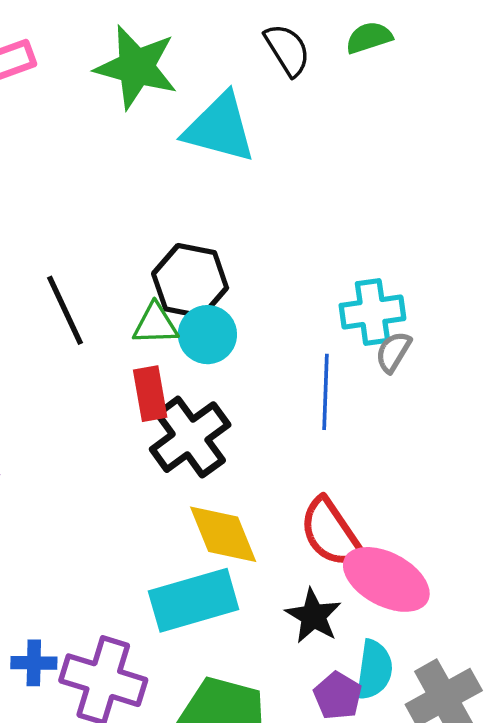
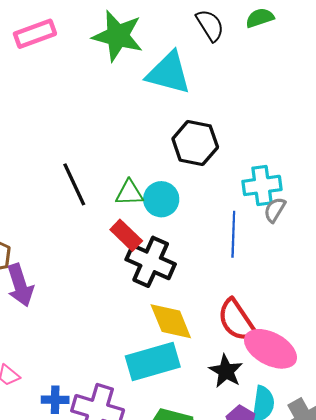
black hexagon: (190, 281) -> (195, 143), moved
red rectangle: (150, 394) -> (126, 235), turned -36
black cross: (190, 437) -> (151, 262), turned -30

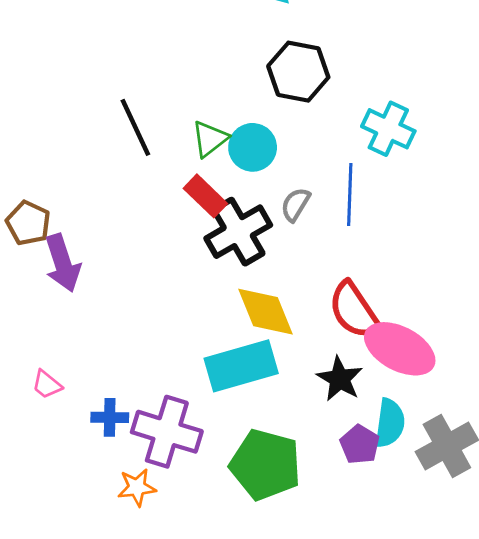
cyan cross: (262, 185) -> (388, 129), turned 33
green triangle: (129, 193) -> (210, 139), turned -36
gray semicircle: (275, 210) -> (295, 205), moved
black cross: (151, 262) -> (238, 232), turned 36

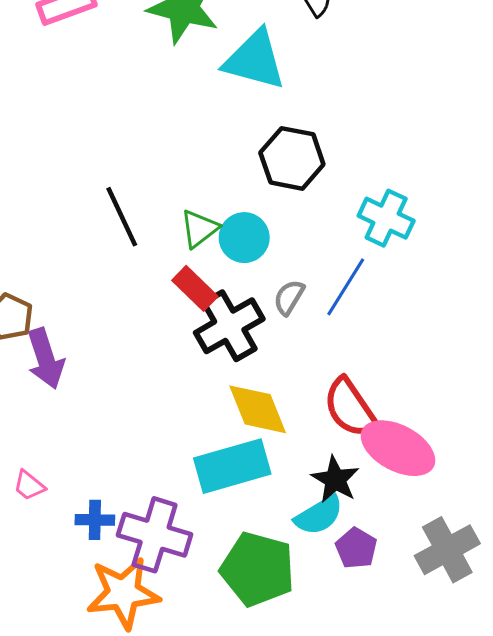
blue line: (350, 195) -> (346, 287), turned 30
cyan semicircle: (390, 423) -> (319, 515), moved, turned 51
orange star: (137, 487) -> (123, 593), size x1.8

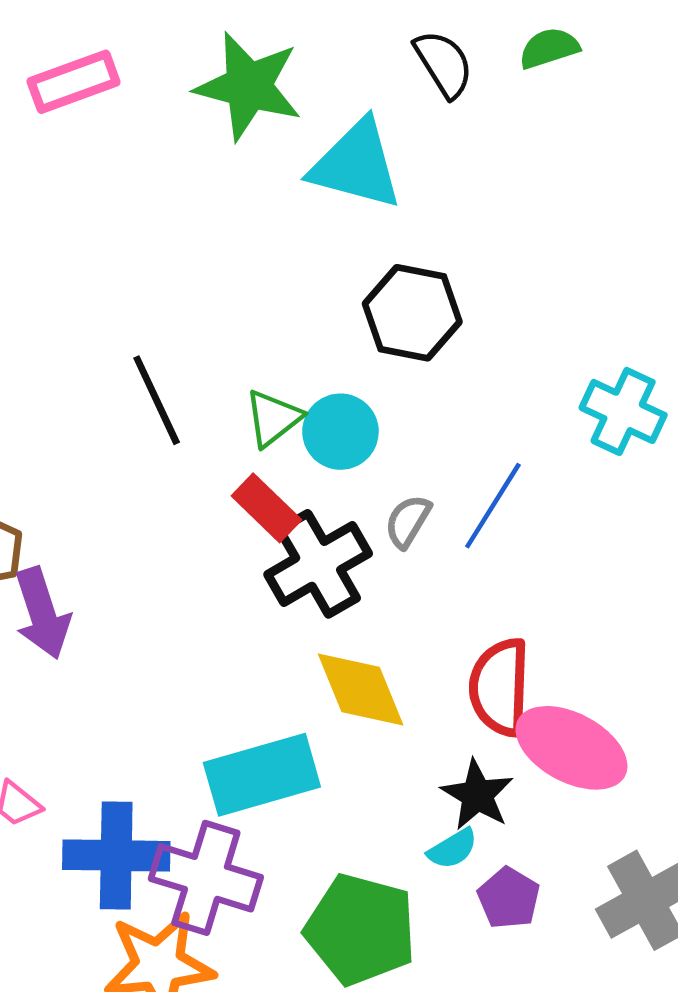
cyan cross: (386, 218) -> (623, 411), moved
red semicircle: (350, 408) -> (500, 687), turned 36
cyan rectangle: (232, 466) -> (262, 775), moved
cyan semicircle: (319, 515) -> (453, 849), size x0.7
blue cross: (95, 520) -> (116, 855), size x1.8

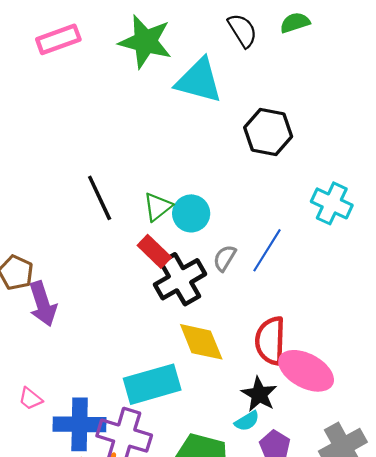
black hexagon: (412, 313) -> (268, 132), moved

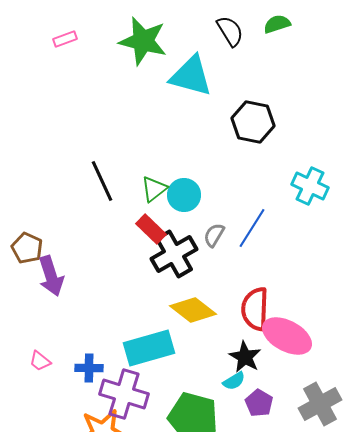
pink rectangle: (58, 39) -> (65, 39), size x0.6
yellow diamond: (201, 342) -> (193, 310), turned -30
blue cross: (80, 424) -> (89, 368), moved, size x0.6

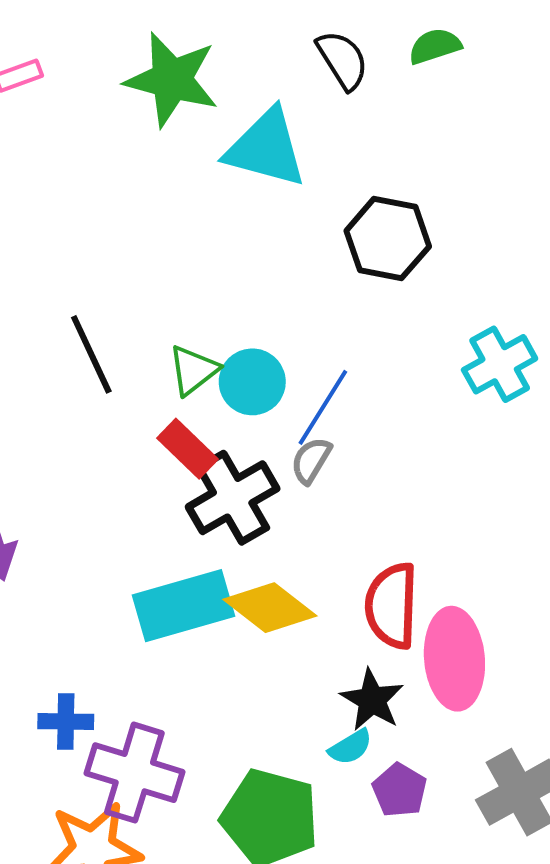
cyan cross: (310, 186) -> (500, 364), turned 36
blue line: (252, 228) -> (323, 407), moved
pink ellipse: (287, 336) -> (454, 659), turned 57
cyan rectangle: (149, 348) -> (184, 606), moved

